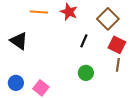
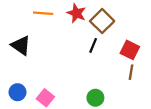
brown square: (108, 19) -> (102, 21), moved
green circle: (86, 73) -> (95, 98), moved

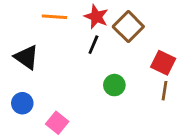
black line: (93, 45) -> (93, 45), moved
blue circle: (18, 92) -> (22, 103), moved
green circle: (95, 98) -> (114, 85), moved

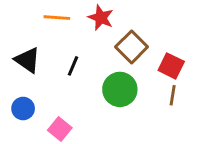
brown square: (128, 27) -> (132, 47), moved
black line: (93, 45) -> (73, 66), moved
green circle: (114, 85) -> (120, 89), size x1.5

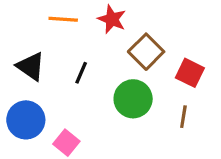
brown line: (173, 95) -> (183, 117), moved
blue circle: (23, 109) -> (26, 120), size x1.5

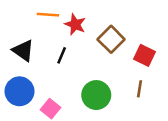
red star: (112, 19) -> (75, 24), moved
green circle: (133, 99) -> (96, 95), moved

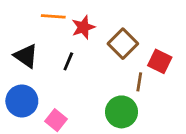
red star: (75, 24) -> (83, 27), turned 30
brown line: (140, 89) -> (139, 82), moved
green circle: (96, 95) -> (122, 112), moved

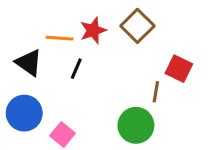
orange line: (53, 16) -> (59, 38), moved
brown square: (123, 44) -> (137, 26), moved

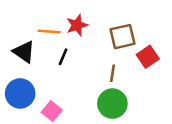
brown square: (137, 26) -> (123, 37), moved, turned 32
red square: (179, 69) -> (148, 57), turned 30
brown line: (156, 92) -> (112, 73), moved

